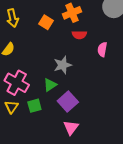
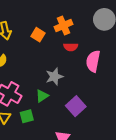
pink semicircle: (102, 49) -> (93, 61), size x1.5
purple square: (68, 102) -> (76, 106), moved

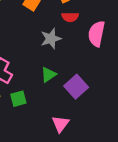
gray star: (54, 77) -> (51, 39), moved
green triangle: (42, 96) -> (48, 75), moved

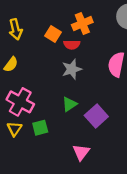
red semicircle: (70, 17) -> (72, 45), moved

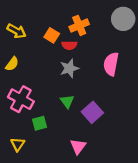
yellow arrow: (16, 29) -> (16, 31), turned -48
green triangle: (69, 104) -> (67, 101), turned -32
yellow triangle: (14, 129) -> (18, 144), moved

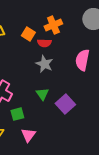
gray star: (69, 68) -> (44, 64), turned -30
pink triangle: (78, 146) -> (28, 135), moved

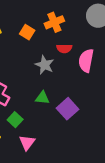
red semicircle: (44, 43) -> (64, 49), moved
green triangle: (42, 94) -> (42, 98), turned -48
green square: (17, 114) -> (15, 120), turned -32

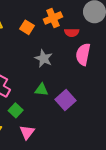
red semicircle: (64, 49) -> (72, 33), moved

